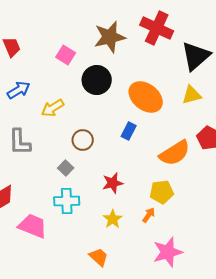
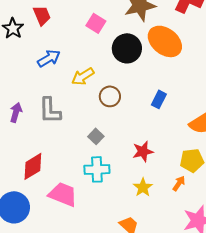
orange ellipse: (146, 97) -> (165, 41), moved
brown circle: (83, 140) -> (110, 96), moved

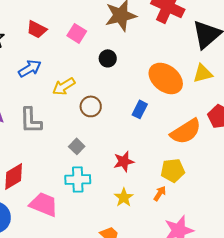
red trapezoid: (42, 15) -> (37, 29), moved, turned 140
orange ellipse: (165, 41) -> (166, 78), moved
black circle: (127, 48) -> (108, 58), size x0.6

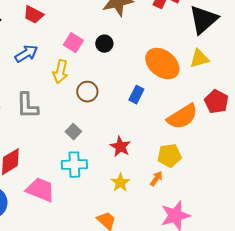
pink square: (77, 33) -> (73, 43), moved
yellow arrow: (64, 86) -> (60, 72), turned -45
red star: (124, 161) -> (120, 147), turned -30

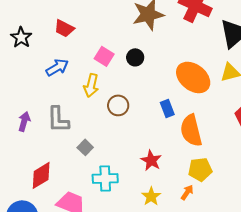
blue rectangle: (136, 95) -> (167, 108), turned -48
orange semicircle: (182, 117) -> (191, 130), moved, turned 108
gray square: (73, 132) -> (85, 147), moved

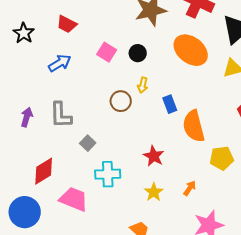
orange ellipse: (193, 77) -> (191, 50), moved
yellow arrow: (91, 85) -> (143, 85), moved, size x0.7
yellow pentagon: (200, 169) -> (222, 158), moved

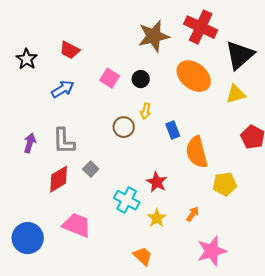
red diamond: (44, 171) -> (59, 179), moved
cyan cross: (108, 174) -> (127, 200), moved, turned 30

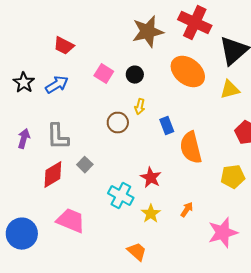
black star: (27, 59) -> (24, 83), moved
yellow pentagon: (225, 184) -> (233, 177), moved
pink star: (212, 251) -> (223, 233), moved

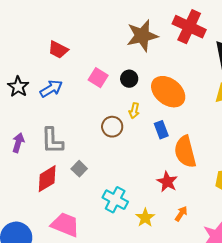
orange ellipse: (188, 72) -> (168, 92), moved
red star: (151, 178) -> (167, 182), moved

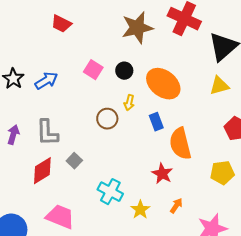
red trapezoid: (58, 50) -> (61, 24), moved

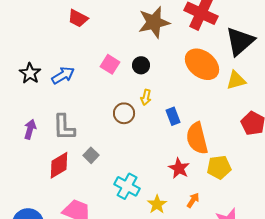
orange ellipse: (163, 84) -> (202, 64), moved
yellow pentagon: (222, 173) -> (219, 167), moved

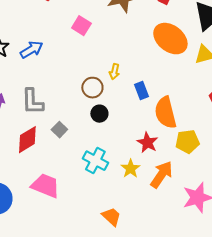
pink square: (110, 64) -> (81, 26), moved
black circle: (141, 65) -> (99, 114), moved
orange arrow: (193, 200) -> (161, 175), size x1.8
yellow star: (157, 204) -> (130, 169), moved

